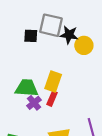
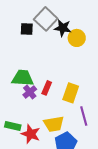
gray square: (51, 25) -> (46, 19), turned 30
yellow rectangle: (53, 82) -> (71, 93), moved

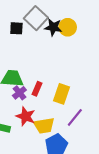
yellow circle: (77, 38) -> (68, 27), moved
purple line: (84, 116) -> (75, 117), turned 54
red star: (31, 134) -> (26, 116), moved

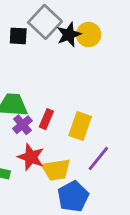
black star: (53, 27) -> (69, 35), turned -30

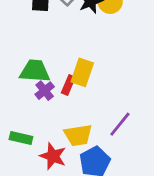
yellow rectangle: (80, 126) -> (82, 72), moved
red star: (31, 157) -> (53, 156), moved

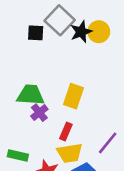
red rectangle: (68, 85) -> (66, 132), moved

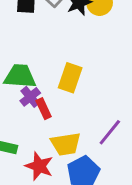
red rectangle: (66, 132) -> (44, 109), moved, turned -48

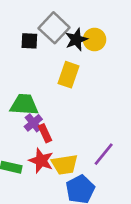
yellow rectangle: (70, 78) -> (68, 75), moved
red star: (39, 166) -> (41, 161), moved

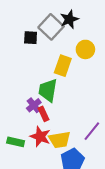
black star: (76, 40) -> (69, 19), moved
yellow circle: (94, 40) -> (85, 49), moved
green trapezoid: (24, 105) -> (48, 90), moved, turned -85

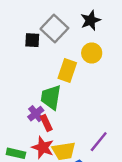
black star: (69, 19) -> (91, 20), moved

